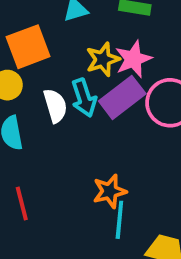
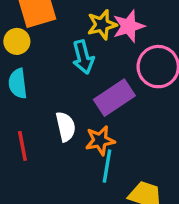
purple rectangle: (122, 97) -> (114, 98), moved
white semicircle: (55, 106) -> (66, 127), moved

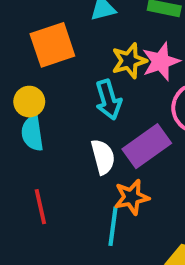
yellow circle: (17, 41) -> (29, 102), moved
white semicircle: (66, 127) -> (103, 157), moved
cyan line: (107, 166) -> (113, 226), moved

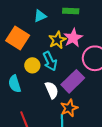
orange square: (52, 45) -> (18, 38), turned -30
yellow circle: (29, 102) -> (32, 65), moved

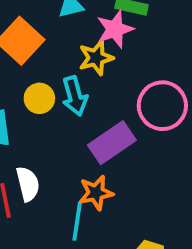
pink star: (73, 38) -> (115, 29), moved
white semicircle: (52, 90) -> (28, 184), moved

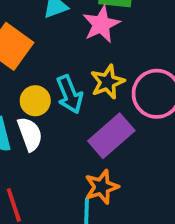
yellow star: (96, 58) -> (107, 82), moved
white semicircle: (28, 184) -> (30, 134), moved

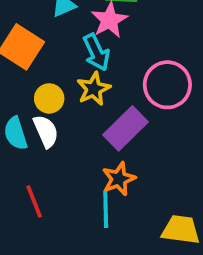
yellow star: (107, 82) -> (94, 89), moved
cyan arrow: (70, 94) -> (96, 52), moved

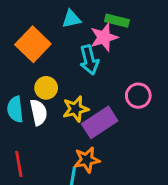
pink circle: (167, 85) -> (138, 96), size x0.7
yellow star: (94, 89) -> (76, 109), moved

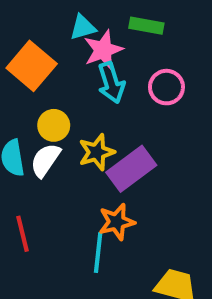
pink star: (104, 37) -> (103, 50), moved
pink circle: (138, 96) -> (166, 87), moved
white semicircle: (39, 112) -> (45, 160), turned -130

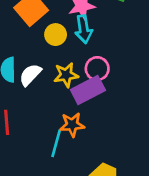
pink circle: (166, 87) -> (97, 69), moved
yellow circle: (54, 125) -> (56, 35), moved

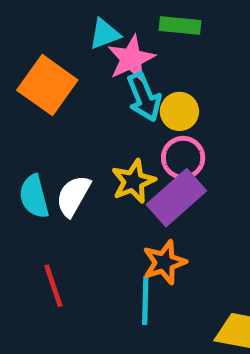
yellow circle: (56, 35) -> (179, 111), moved

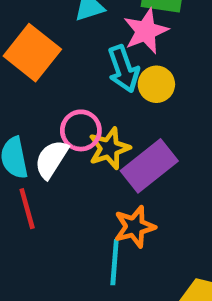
pink star: (131, 59) -> (146, 31), moved
pink circle: (183, 158) -> (81, 130), moved
red line: (53, 286) -> (27, 209), moved

